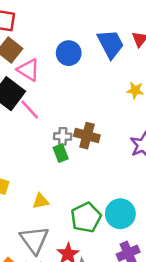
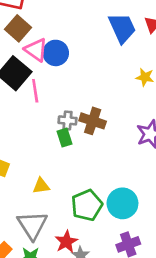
blue circle: (69, 53) -> (56, 53), moved
pink line: (30, 109) -> (35, 91), turned 30

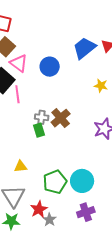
blue trapezoid: (122, 28) -> (84, 48), turned -105
blue circle: (56, 53) -> (50, 67), moved
brown cross: (93, 121) -> (61, 118), turned 30

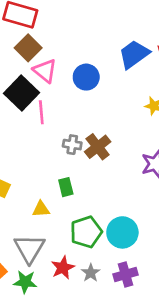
green rectangle: (39, 130) -> (66, 187), moved
gray star: (49, 220) -> (91, 273), moved

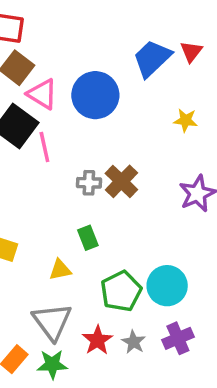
blue circle: (86, 77) -> (95, 95), size x1.4

